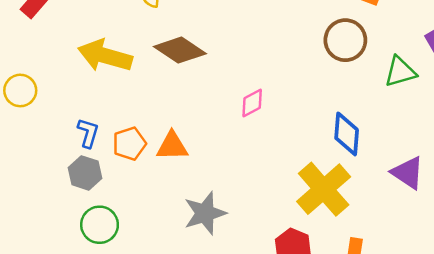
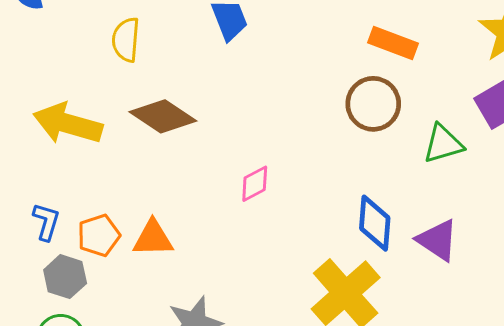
gray hexagon: (85, 173) -> (65, 277), moved
purple triangle: (408, 173) -> (438, 240), moved

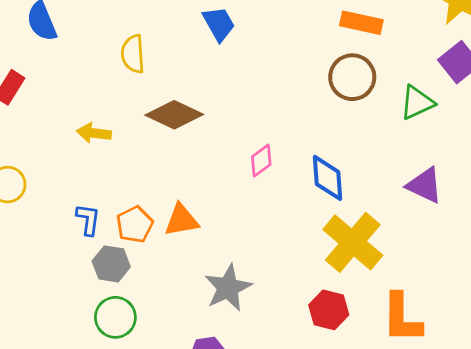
yellow arrow: (68, 124) -> (94, 133), size x0.6
blue diamond: (375, 223) -> (327, 178), moved

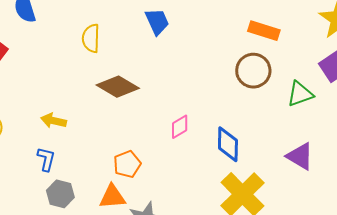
yellow arrow: (94, 133) -> (54, 121), moved
orange triangle: (181, 220) -> (112, 197), moved
orange pentagon: (135, 224) -> (127, 164), moved

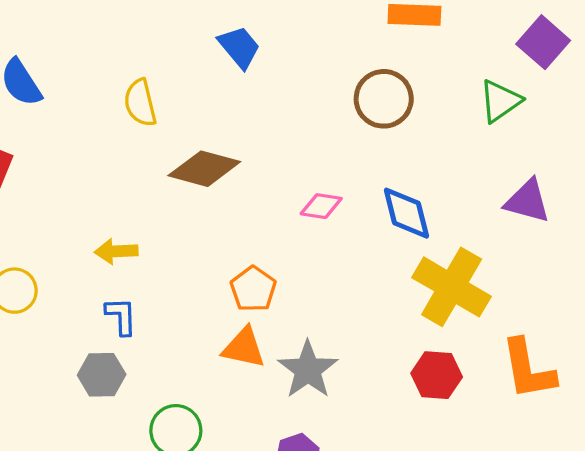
brown circle: (253, 71) -> (384, 99), moved
pink diamond: (180, 127) -> (321, 206), turned 55
gray hexagon: (60, 194) -> (102, 375), moved
orange triangle: (112, 197) -> (244, 348), turned 32

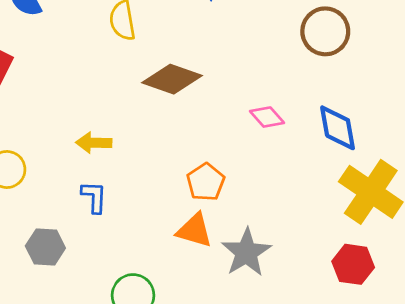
pink diamond: (321, 206) -> (267, 117), turned 36
gray hexagon: (102, 375) -> (45, 247), moved

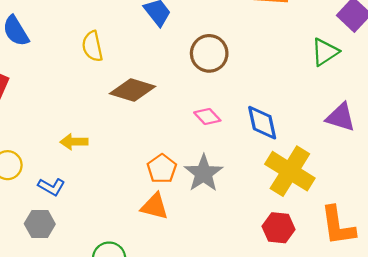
brown circle: (325, 31) -> (209, 53), moved
blue L-shape: (94, 197) -> (51, 187), moved, turned 120
gray star: (246, 252) -> (204, 173), moved

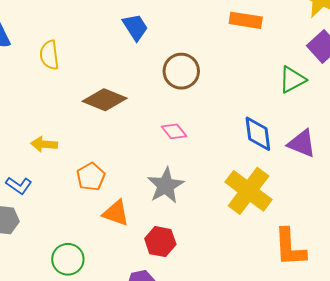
yellow semicircle: (92, 46) -> (49, 55), moved
blue diamond: (262, 123) -> (258, 134), moved
orange pentagon: (162, 169) -> (91, 177), moved
red hexagon: (279, 228) -> (160, 242), moved

